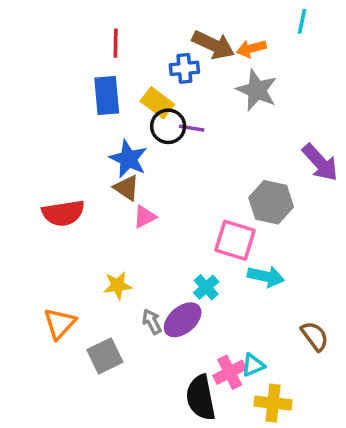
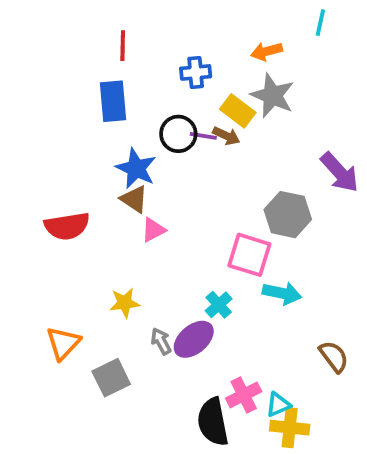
brown arrow: (213, 45) -> (226, 136), moved, size x0.6
yellow rectangle: (157, 103) -> (238, 111), moved
cyan triangle: (253, 365) -> (278, 405), moved

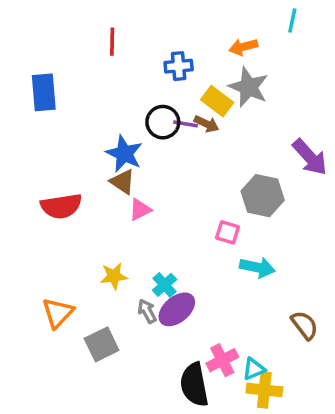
blue rectangle: (113, 101) -> (44, 92), moved
pink square: (249, 255) -> (228, 232), size x0.6
cyan cross: (219, 305) -> (165, 285), moved

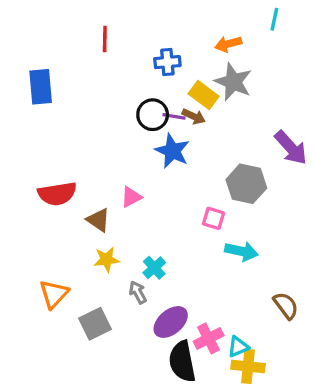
blue star: (124, 154) -> (172, 151), moved
brown triangle: (123, 182) -> (98, 220), moved
purple ellipse: (177, 309) -> (171, 322), moved

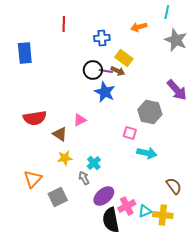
gray star: (233, 82) -> (176, 40), moved
yellow cross: (248, 366) -> (163, 215), moved

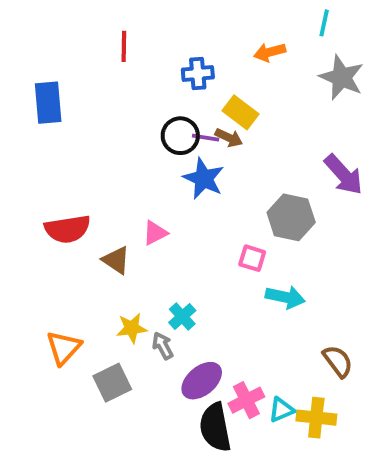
yellow star: (65, 158) -> (132, 328), moved

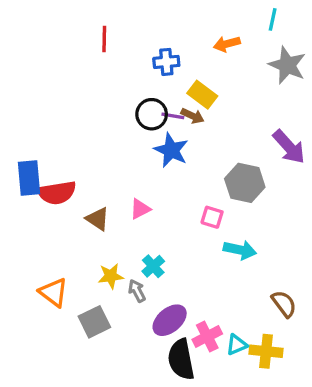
blue rectangle: (48, 103) -> (29, 178), moved
pink triangle: (155, 233) -> (140, 209), moved
orange triangle: (64, 348) -> (54, 292), turned -36

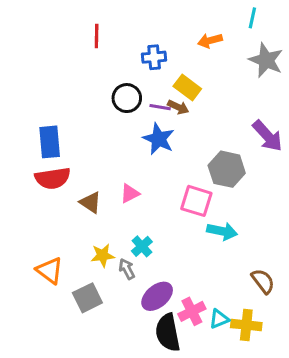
black circle: (152, 114) -> (127, 98), moved
blue rectangle: (29, 178) -> (50, 142), moved
pink square: (212, 217) -> (196, 201), size x1.5

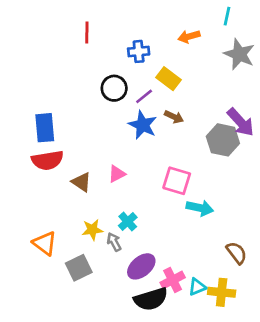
purple line: (160, 107) -> (144, 96), turned -48
brown arrow: (178, 107) -> (174, 117), moved
gray hexagon: (227, 169) -> (223, 140), moved
black semicircle: (168, 333) -> (151, 299), turned -96

